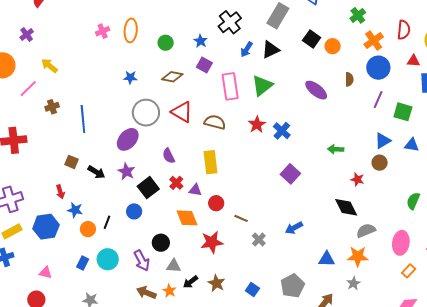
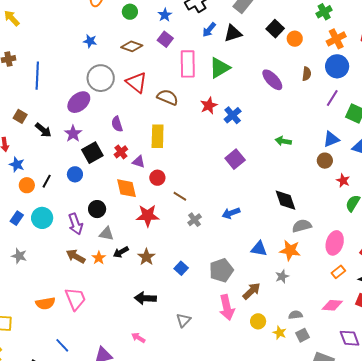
red star: (357, 179) -> (343, 180), moved

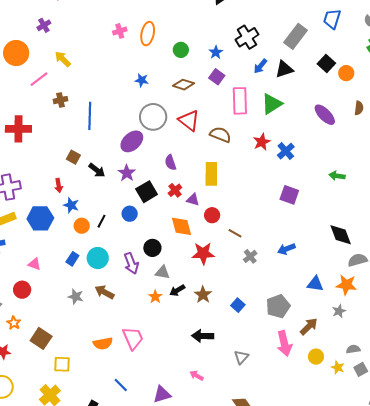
purple square: (235, 159) -> (289, 195), turned -30
brown arrow: (76, 256) -> (104, 292), moved

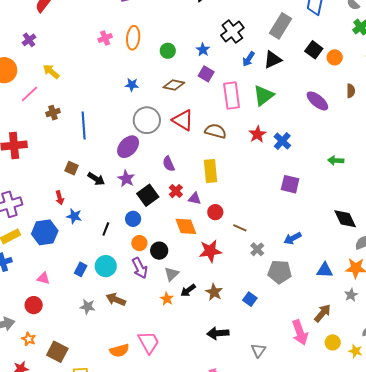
orange circle: (82, 226) -> (139, 243), moved
gray triangle: (162, 272) -> (172, 274), turned -49
gray pentagon: (278, 306) -> (280, 272), moved, turned 30

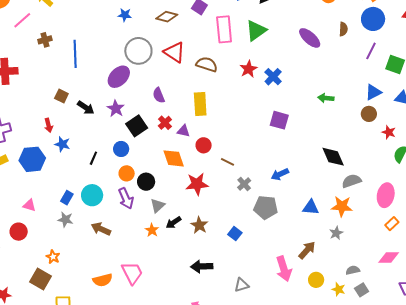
gray star: (88, 307) -> (65, 220), moved
orange star: (29, 339) -> (53, 257), moved
gray triangle: (258, 350) -> (242, 285), turned 35

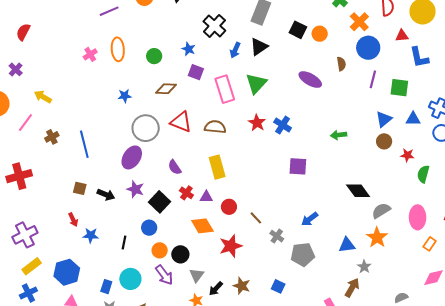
blue hexagon: (32, 159) -> (67, 272), moved
brown line: (227, 162) -> (256, 218), turned 32
orange star: (342, 206) -> (377, 237), turned -30
gray star: (336, 233) -> (364, 267), moved

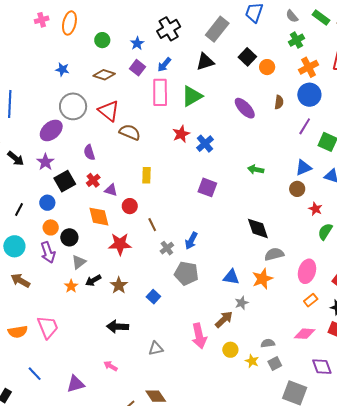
blue arrow: (235, 50) -> (164, 65), moved
brown semicircle: (215, 127) -> (130, 132), moved
yellow rectangle: (217, 167) -> (147, 175), moved, size x0.7
blue arrow: (310, 219) -> (191, 241), moved, turned -42

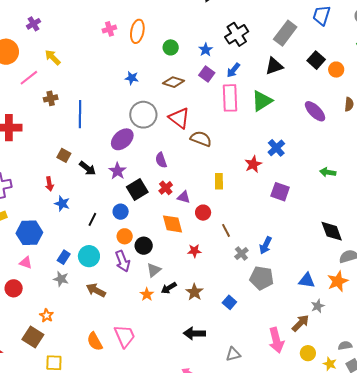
red star: (181, 134) -> (253, 164), moved
red star: (120, 244) -> (194, 251), size x0.6
orange semicircle: (18, 332) -> (95, 341), turned 72

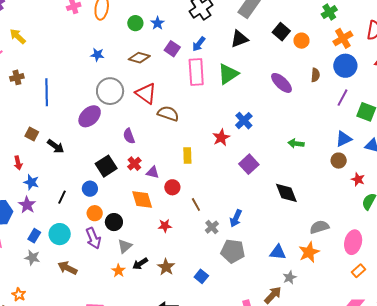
blue star: (206, 50) -> (157, 23), moved
purple star: (117, 171) -> (27, 205), moved
purple square: (280, 192) -> (249, 164), turned 30
black diamond: (332, 231) -> (286, 193), moved

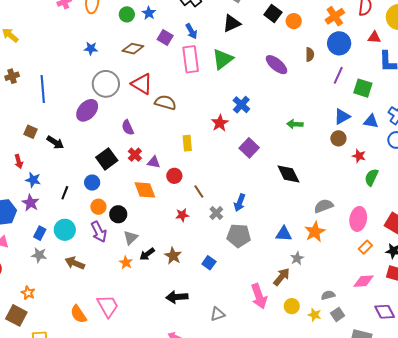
blue arrow: (199, 44) -> (191, 31), turned -63
red star: (165, 226) -> (182, 215), moved

